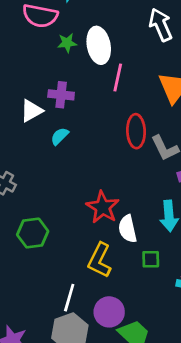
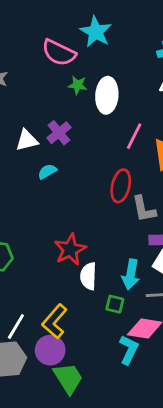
pink line: (118, 78) -> (134, 136), moved
purple cross: (61, 95) -> (59, 133), turned 30
green square: (151, 259) -> (115, 304), moved
yellow L-shape: (100, 260) -> (55, 321), moved

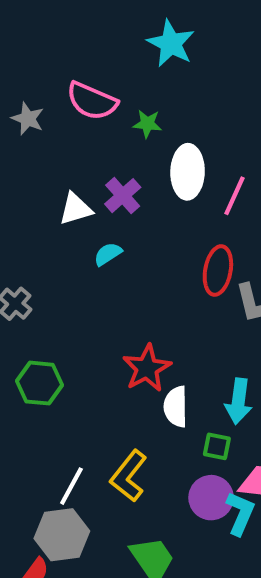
pink semicircle: (59, 53) -> (92, 101), moved
white ellipse: (107, 95) -> (188, 172), moved
purple circle: (50, 350) -> (211, 498), moved

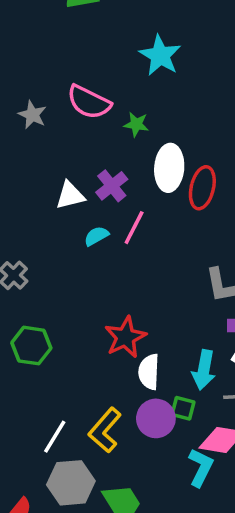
pink line: (235, 196) -> (134, 228), moved
red ellipse: (218, 270) -> (202, 188), moved
purple circle: (211, 498) -> (156, 418), moved
gray hexagon: (62, 535) -> (71, 483), moved

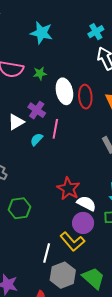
white semicircle: (149, 372) -> (86, 203), turned 132
purple circle: (156, 418) -> (83, 223), moved
yellow L-shape: (105, 430) -> (72, 242), turned -65

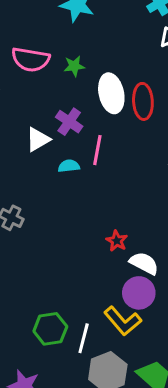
cyan semicircle: (37, 139) -> (69, 166), turned 40
red star: (68, 189) -> (117, 241), size x0.6
green hexagon: (20, 208) -> (50, 329), moved

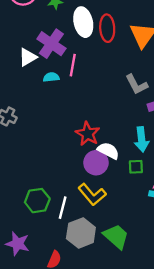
purple cross: (69, 122) -> (51, 44), size x1.4
red star: (117, 241) -> (88, 134), size x1.5
purple circle: (139, 293) -> (96, 163), moved

